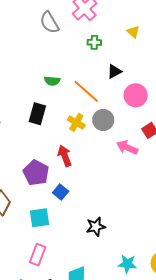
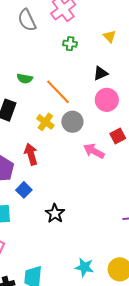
black triangle: (114, 71) -> (101, 73), moved
black star: (96, 227) -> (55, 213), moved, turned -30

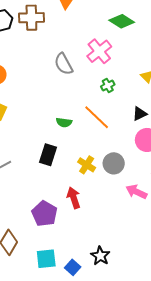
green cross: (70, 44) -> (108, 86), turned -32
orange line: (58, 92) -> (97, 117), moved
blue square: (24, 190) -> (73, 267), moved

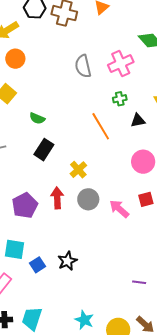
black triangle: (140, 114) -> (138, 121), moved
green semicircle: (64, 122) -> (37, 118), moved
gray circle: (114, 163) -> (88, 199), moved

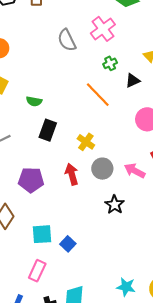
purple pentagon: (25, 205) -> (31, 180), moved, turned -30
black star: (67, 261) -> (115, 205), moved

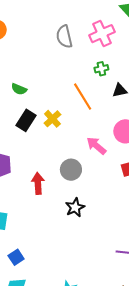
yellow cross: (86, 142) -> (52, 119), moved
pink arrow: (135, 171) -> (96, 146), moved
red arrow: (72, 174) -> (38, 183), moved
blue square: (68, 244) -> (16, 257), moved

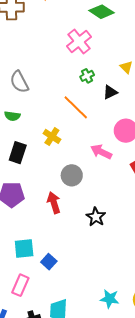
gray semicircle: (64, 37) -> (19, 82), moved
black rectangle: (26, 120) -> (18, 153), moved
gray circle: (71, 170) -> (72, 175), moved
blue square: (16, 257) -> (49, 262), moved

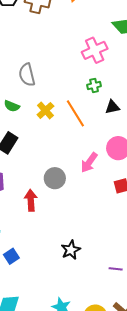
yellow cross: (52, 136) -> (45, 110), moved
pink arrow: (101, 152) -> (89, 163), turned -95
black star: (96, 217) -> (71, 250), moved

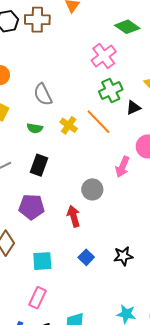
green cross: (94, 86) -> (111, 90), size x1.6
black star: (71, 250) -> (123, 256), turned 30
blue square: (11, 256) -> (86, 257), moved

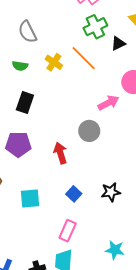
pink arrow: (122, 167) -> (108, 103), turned -140
gray circle: (92, 189) -> (89, 131), moved
pink rectangle: (38, 298) -> (68, 231), moved

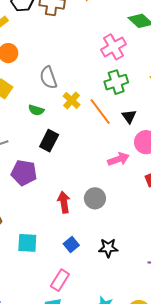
black triangle: (118, 43) -> (129, 117), moved, turned -49
yellow cross: (54, 62) -> (72, 100), moved
black rectangle: (25, 102) -> (49, 141), moved
gray circle: (89, 131) -> (95, 198), moved
purple pentagon: (18, 144) -> (24, 173), moved

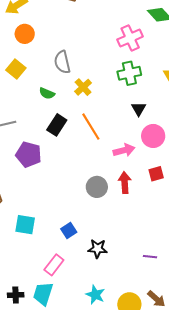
orange line: (100, 111) -> (91, 127), moved
red arrow: (64, 202) -> (125, 183), moved
black star: (108, 248) -> (98, 249), moved

